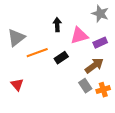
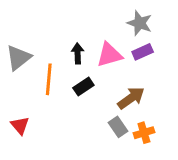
black arrow: (57, 25) -> (78, 53), moved
purple rectangle: (100, 43) -> (143, 52), moved
orange line: (37, 53) -> (49, 79), turned -65

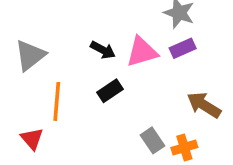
black arrow: (78, 53) -> (103, 50), turned 120
orange line: (49, 79) -> (57, 101), moved
brown arrow: (131, 98) -> (204, 105), moved, turned -112

